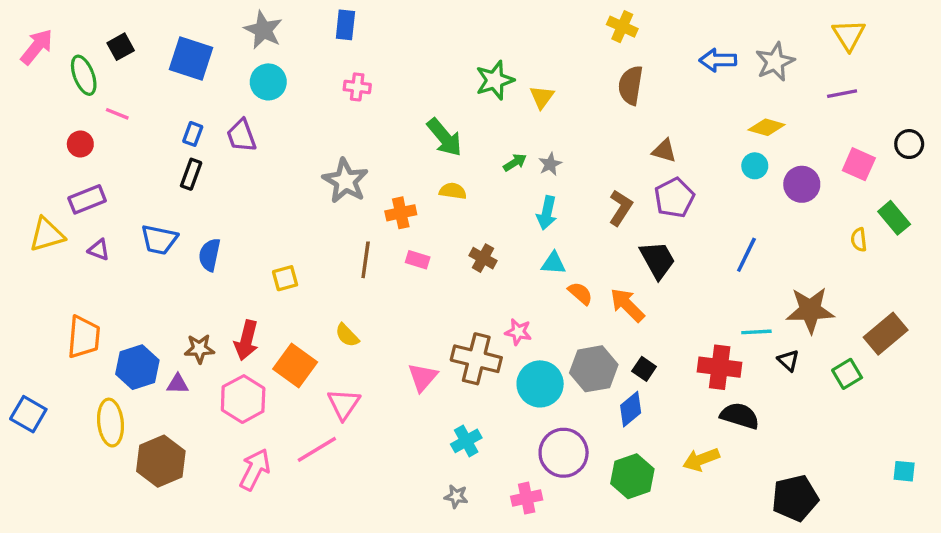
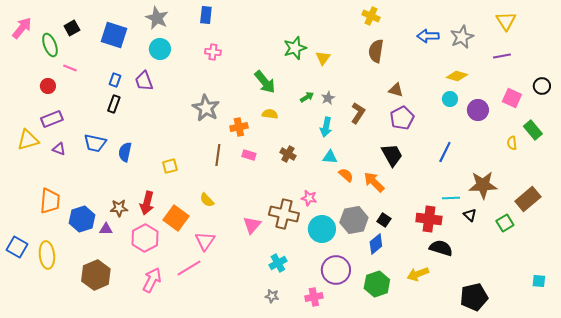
brown L-shape: (621, 208) -> (358, 113), moved
yellow ellipse: (111, 423) -> (47, 255), moved

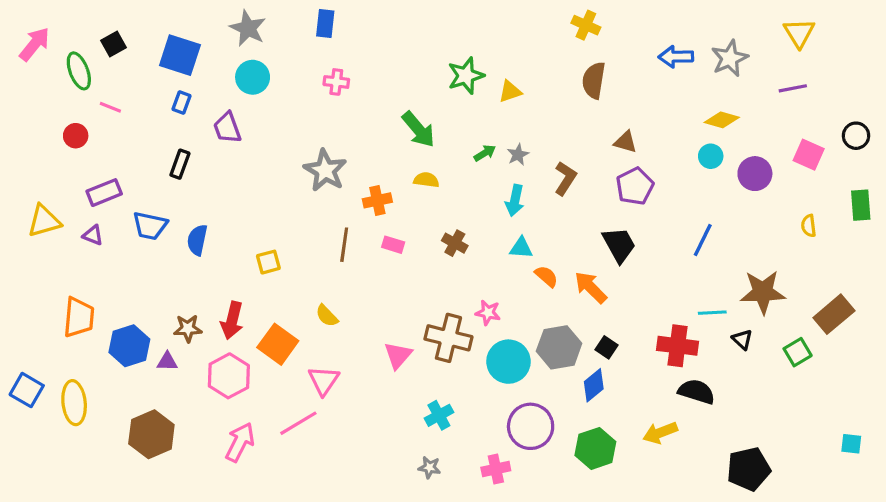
yellow triangle: (323, 58) -> (510, 91), turned 35
blue rectangle: (115, 80) -> (181, 103), moved
purple rectangle: (52, 119) -> (104, 193), moved
green rectangle: (533, 130) -> (861, 205), moved, turned 36

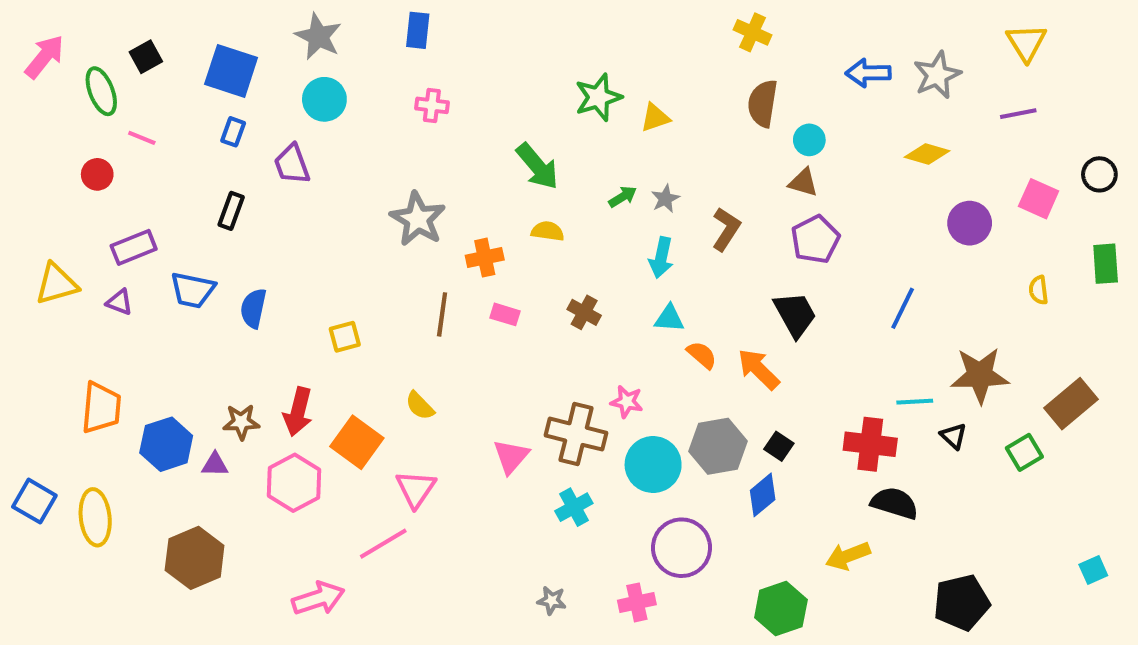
cyan circle: (711, 156) -> (809, 140), moved
cyan cross: (439, 415) -> (574, 507), moved
pink arrow: (240, 442) -> (318, 598), moved, turned 45
cyan square: (851, 444) -> (1093, 570), turned -30
green hexagon: (595, 448) -> (781, 609), moved

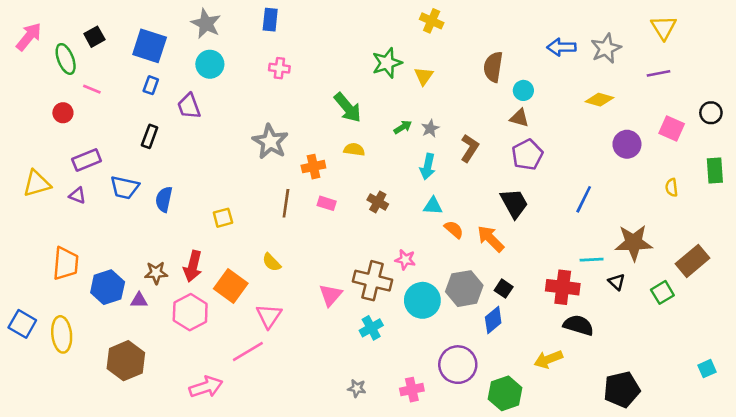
yellow cross: (753, 32) -> (432, 21), moved
yellow triangle: (655, 118) -> (424, 76), turned -36
purple circle: (681, 548) -> (458, 365), moved

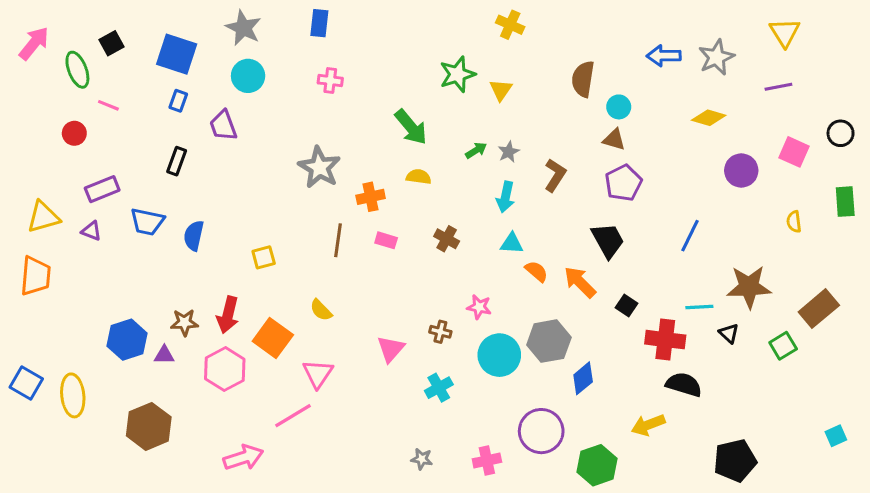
orange trapezoid: (66, 264) -> (36, 276), moved
brown cross: (373, 281) -> (440, 332), size x0.5
black square: (504, 289) -> (626, 305), moved

